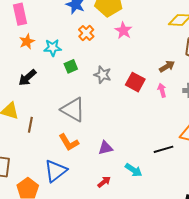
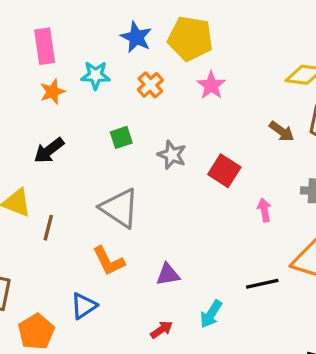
cyan star: (53, 48) -> (96, 75), moved
brown arrow: (167, 66) -> (282, 131), moved, turned 63
pink arrow: (162, 90) -> (264, 210), moved
cyan arrow: (134, 170) -> (211, 314), turned 84
blue triangle: (55, 171) -> (84, 306), size x0.7

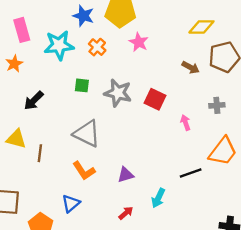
cyan star: (96, 75) -> (59, 45), size x1.5
orange star: (52, 92) -> (14, 64), moved
green square: (121, 137) -> (82, 85), turned 32
gray star: (172, 155) -> (118, 93), size x1.4

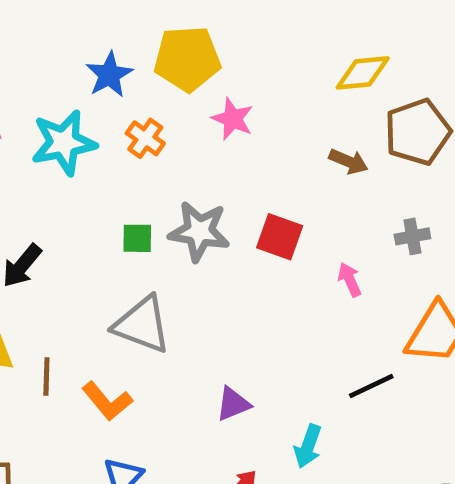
blue star: (83, 16) -> (109, 75), turned 30
green square: (82, 85) -> (137, 238), moved
orange L-shape: (84, 171) -> (107, 401), moved

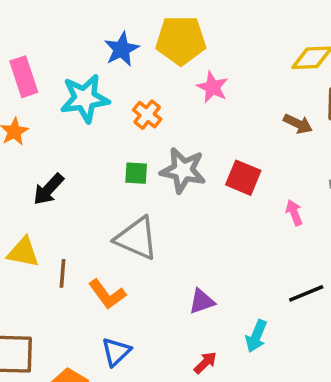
orange cross: (145, 138) -> (147, 115), moved

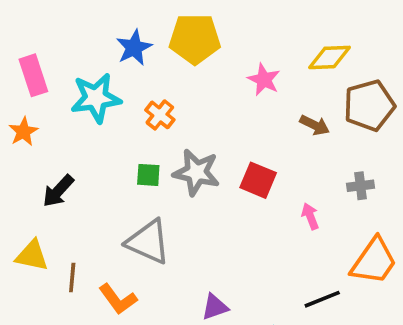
pink star: (212, 87) -> (264, 80), moved

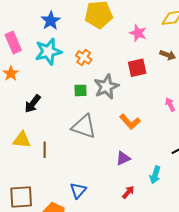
blue star: (134, 48) -> (51, 21), moved
gray star: (196, 172) -> (106, 87), turned -30
red square: (258, 180) -> (137, 68), moved, turned -30
orange L-shape: (118, 299) -> (130, 122), moved

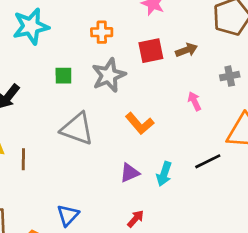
brown arrow: (168, 55) -> (186, 50), moved, turned -42
orange cross: (84, 57) -> (102, 32), moved, turned -35
green square: (80, 90) -> (63, 76), moved
cyan arrow: (155, 175) -> (164, 174), moved

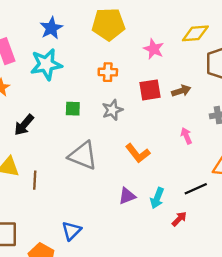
gray star: (109, 75) -> (112, 110), size x0.7
red arrow: (136, 219) -> (179, 219), moved

